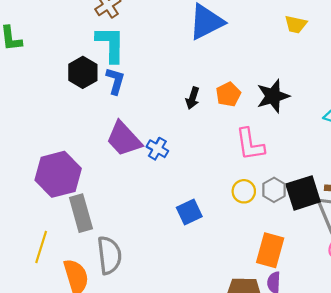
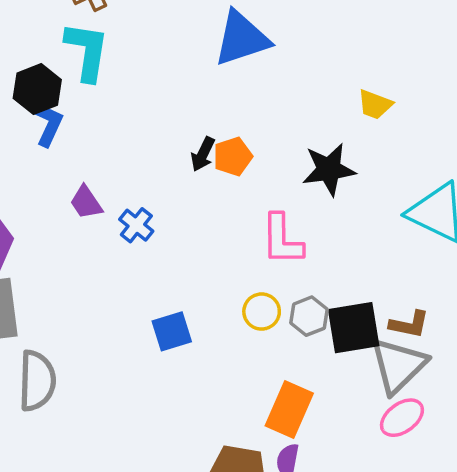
yellow trapezoid: (296, 24) -> (375, 105), moved
blue L-shape: (115, 81) -> (49, 124), moved
orange pentagon: (228, 94) -> (233, 156), moved
purple trapezoid: (124, 139) -> (86, 202), size x0.6

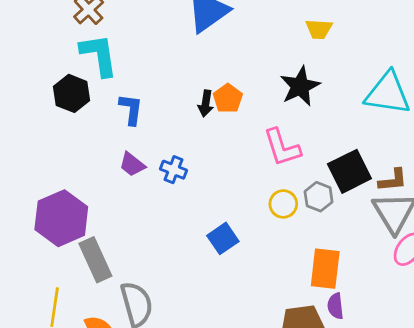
blue L-shape: (49, 124) -> (131, 109), moved
black square: (354, 328) -> (349, 171), moved

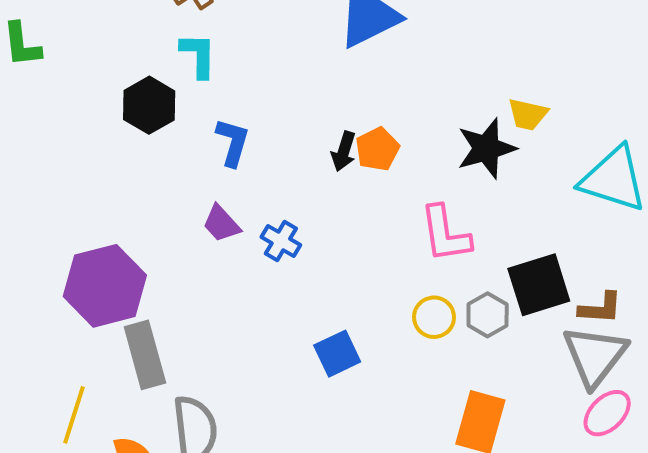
yellow trapezoid: (319, 29) -> (528, 114), moved
cyan L-shape: (99, 55) -> (198, 55), size x0.7

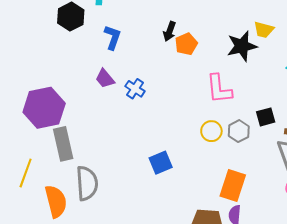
black arrow: (344, 151) -> (169, 31), moved
black square: (539, 285) -> (266, 117), size x0.6
blue square: (337, 354) -> (161, 163), moved

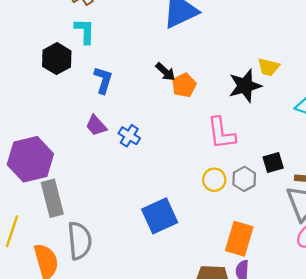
black arrow: (169, 31) -> (165, 72), turned -66
blue square: (161, 163) -> (160, 216), size x1.4

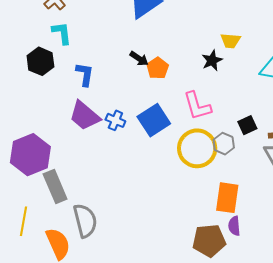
black star: (245, 86) -> (212, 60), size x0.7
purple trapezoid: (96, 125) -> (84, 116), size x1.6
yellow circle: (214, 180) -> (197, 148), size x1.8
blue square: (160, 216) -> (154, 120), moved

